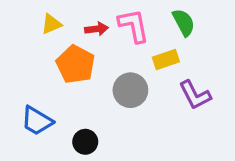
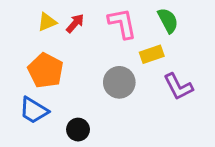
red arrow: (97, 29) -> (75, 23), moved, turned -42
orange pentagon: (76, 64) -> (46, 71), moved

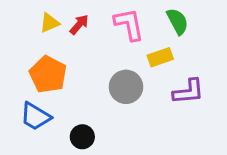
purple L-shape: (178, 87) -> (188, 92), turned -68

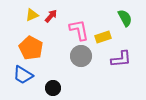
green semicircle: (177, 21) -> (125, 18), moved
pink L-shape: (129, 24) -> (79, 30), moved

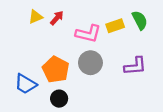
pink L-shape: (79, 30) -> (88, 34), turned 115
yellow rectangle: (103, 37) -> (115, 26), moved
orange pentagon: (31, 48) -> (56, 69), moved

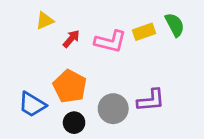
red arrow: (57, 18) -> (71, 39), moved
gray circle: (90, 63) -> (113, 109), moved
purple L-shape: (135, 66) -> (151, 100), moved

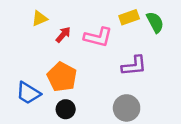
yellow rectangle: (144, 32) -> (129, 17), moved
purple L-shape: (151, 100) -> (134, 66), moved
gray circle: (113, 109) -> (127, 108), moved

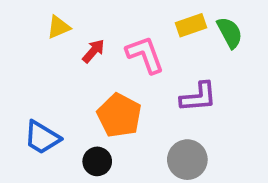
pink L-shape: (98, 37) -> (145, 55), turned -124
orange pentagon: (62, 77) -> (119, 115), moved

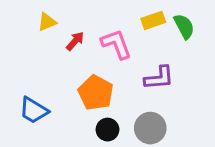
black circle: (97, 161) -> (108, 130), moved

